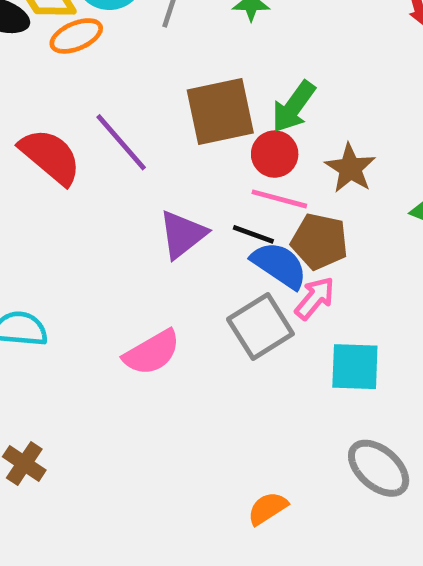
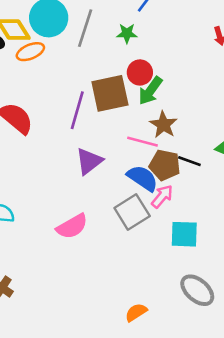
purple line: (121, 142) -> (77, 110), moved, turned 57
red circle: (275, 154) -> (140, 72), moved
brown star: (350, 168) -> (163, 125), moved
black line: (253, 234) -> (189, 161), moved

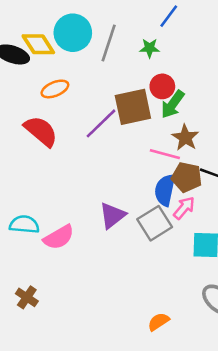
orange ellipse: (30, 52) -> (55, 89), moved
purple line: (77, 110) -> (101, 123), turned 30
purple triangle: (89, 161) -> (112, 216), moved
blue semicircle: (143, 178) -> (165, 190), turned -112
pink semicircle: (72, 226) -> (59, 237), moved

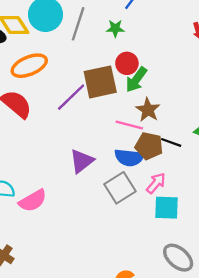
orange ellipse: (55, 89) -> (29, 66), size x1.4
blue semicircle: (165, 190) -> (129, 158), turned -96
pink arrow: (184, 208) -> (156, 183), moved
purple triangle: (112, 216) -> (82, 161), moved

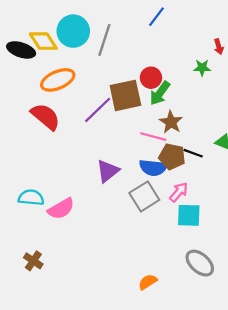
green star: (115, 28) -> (202, 68), moved

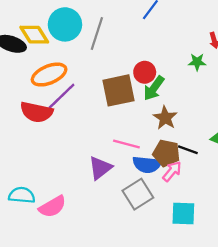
purple line: (98, 110) -> (62, 96), moved
red semicircle: (46, 117) -> (37, 112), turned 152
pink line: (153, 137) -> (126, 144), moved
pink arrow: (179, 192) -> (172, 171), moved

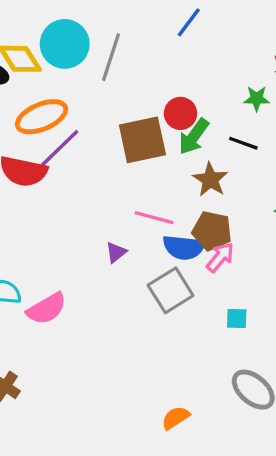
black line: (188, 150) -> (243, 143), moved
purple triangle: (100, 168) -> (116, 252), size x0.6
cyan square: (183, 213) -> (237, 318), size x0.6

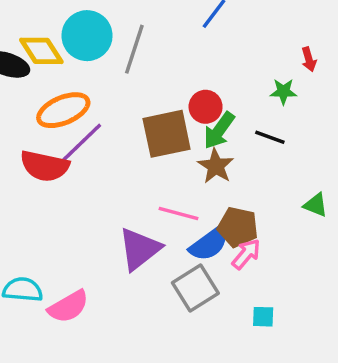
brown star: (210, 180) -> (216, 166), moved
blue semicircle: (184, 247) -> (209, 244), turned -42
purple triangle: (116, 252) -> (140, 249), size x2.0

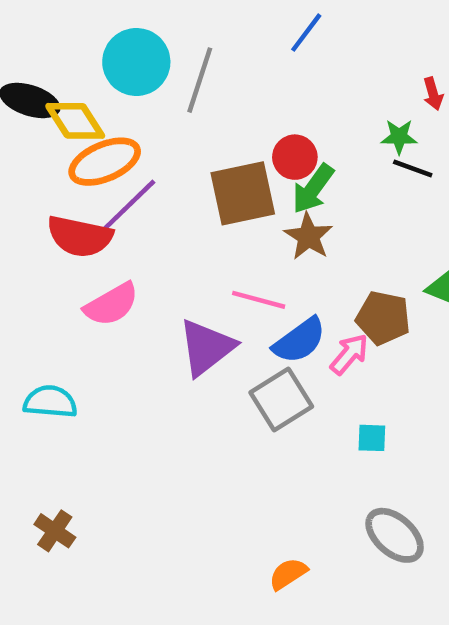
yellow diamond: (41, 51) -> (75, 121), moved
black line: (270, 137) -> (413, 168), moved
brown pentagon: (238, 227) -> (383, 318), moved
pink semicircle: (68, 307) -> (111, 304), moved

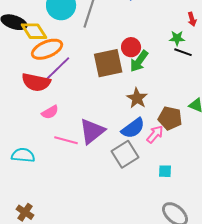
brown star: (308, 236) -> (137, 98), moved
pink line: (259, 300) -> (66, 140), moved
pink semicircle: (111, 304) -> (50, 112), size x0.7

